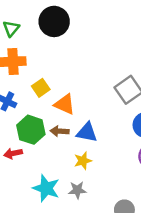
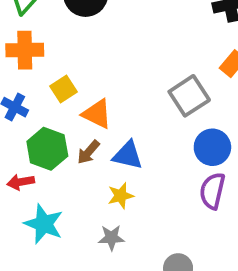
brown arrow: (60, 131) -> (88, 152), turned -54
cyan star: (46, 188) -> (44, 224), moved

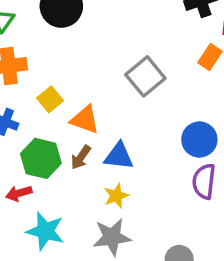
gray square: (189, 96) -> (145, 76), moved
gray star: (111, 238) -> (112, 237), size x1.5

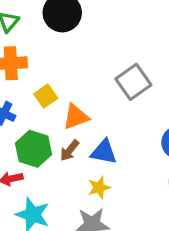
orange triangle: (85, 120) -> (76, 117), turned -44

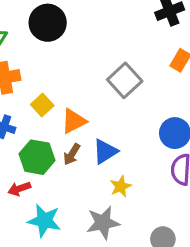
blue triangle: (104, 152) -> (105, 151), turned -36
yellow star: (99, 188) -> (121, 186), moved

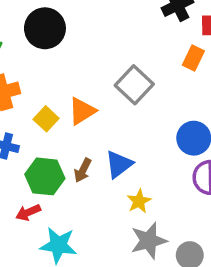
orange triangle: (74, 121) -> (82, 111), moved
gray star: (103, 223) -> (149, 241), moved

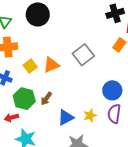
blue triangle: (119, 164) -> (66, 117), moved
yellow star: (139, 201) -> (90, 116), moved

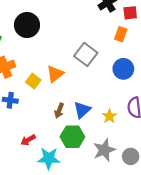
blue circle: (112, 90) -> (123, 69), moved
green hexagon: (24, 99) -> (72, 137), moved
blue triangle: (66, 117) -> (82, 110), moved

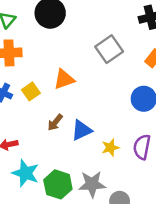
gray square: (86, 54) -> (109, 49), moved
yellow square: (33, 81) -> (31, 91), moved
green hexagon: (72, 137) -> (58, 184), moved

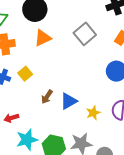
orange triangle: (64, 79) -> (43, 38), moved
cyan star: (26, 173) -> (27, 140), turned -30

